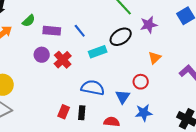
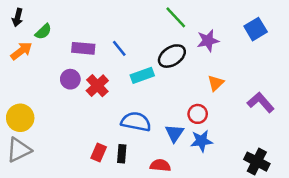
green semicircle: (29, 21) -> (43, 32), moved
blue star: (144, 113) -> (202, 141), moved

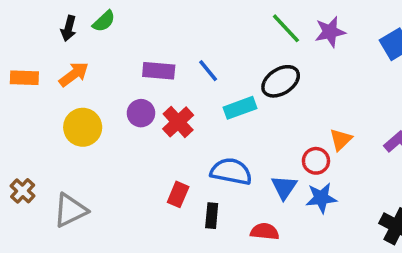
green semicircle: (43, 32) -> (104, 21), moved
purple star: (208, 41) -> (330, 32), moved
orange triangle: (216, 83) -> (341, 140), moved
yellow circle: (20, 118) -> (83, 127), moved
red rectangle: (99, 153) -> (178, 194), moved

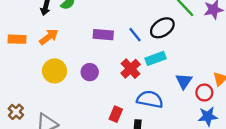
black ellipse: (281, 81) -> (162, 28), moved
purple circle: (141, 113) -> (90, 72), moved
red cross: (178, 122) -> (131, 69), moved
blue triangle: (284, 187) -> (184, 81), moved

